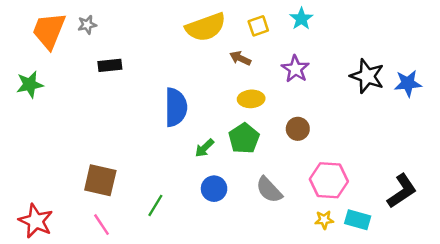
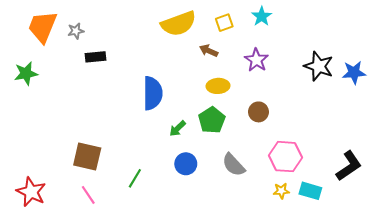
gray star: (87, 25) -> (76, 31), moved

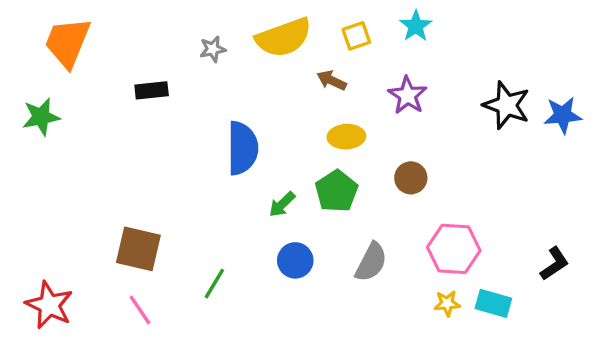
gray star: (76, 31) -> (213, 49), moved
gray semicircle: (234, 165) -> (371, 262), turned -110
black L-shape: (349, 166) -> (554, 264), size x0.7

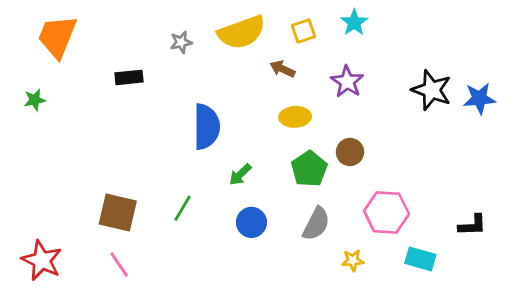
green star: (41, 117) -> (35, 100), size x0.7
green pentagon: (337, 191) -> (309, 169), moved
black L-shape: (554, 264) -> (472, 225), turned 32
green line: (214, 284) -> (183, 208), moved
yellow star: (447, 303) -> (353, 260), moved

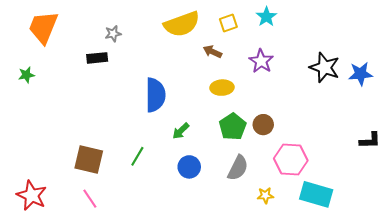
gray star: (181, 42) -> (113, 34), moved
brown circle: (350, 152) -> (263, 125), moved
black L-shape: (472, 225) -> (370, 140), moved
cyan rectangle: (420, 259) -> (316, 194), size x1.4

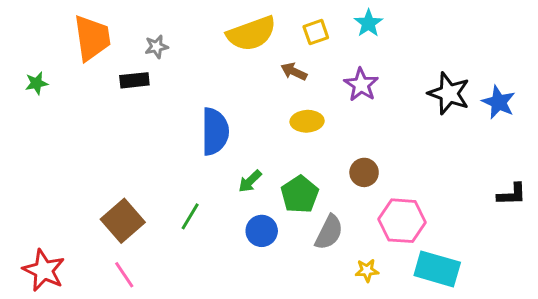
orange trapezoid: (43, 27) -> (92, 38), moved, turned 150
blue star: (361, 74) -> (499, 102), turned 30
green star: (26, 75) -> (36, 83), moved
green pentagon: (233, 127) -> (300, 194), moved
brown square: (89, 159) -> (123, 221), turned 36

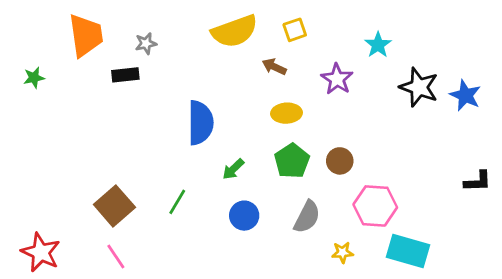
cyan star: (368, 23) -> (378, 45), moved
green pentagon: (300, 194) -> (292, 161), moved

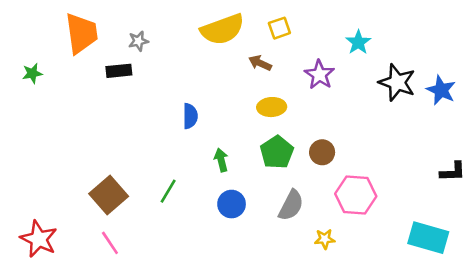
blue semicircle: (200, 123) -> (190, 116), size x0.6
green arrow: (233, 169) -> (221, 160), turned 120
cyan rectangle: (408, 251) -> (428, 238), moved

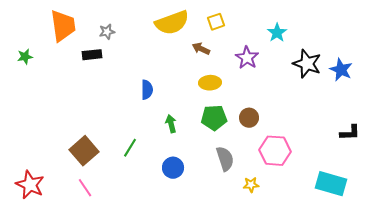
green pentagon: (277, 152) -> (214, 118), turned 30
blue circle: (232, 204) -> (173, 168), moved
gray semicircle: (291, 205) -> (225, 159), turned -45

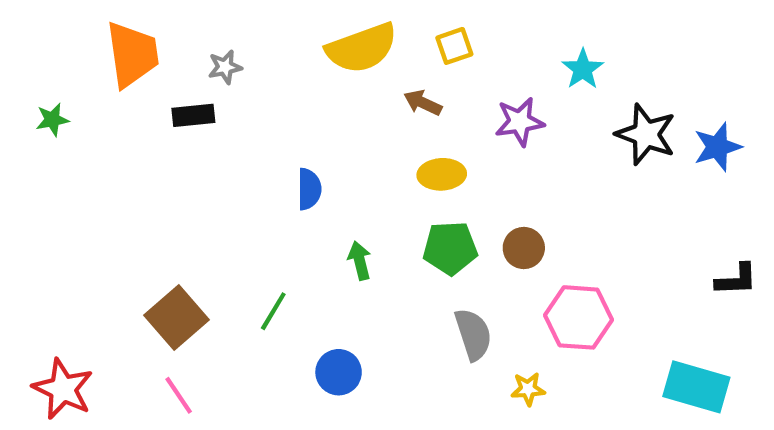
purple star: (247, 58) -> (520, 122), turned 30
blue star: (341, 70) -> (717, 147), turned 30
blue circle: (173, 168) -> (339, 372), moved

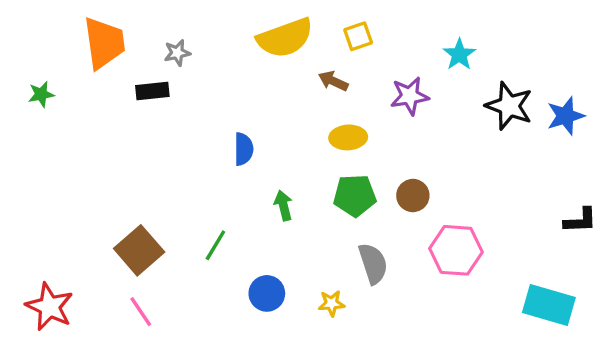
yellow star: (528, 389) -> (332, 303), moved

